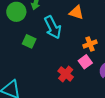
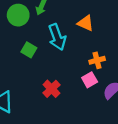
red cross: (66, 74) -> (52, 89), moved

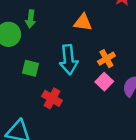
cyan arrow: (57, 37) -> (69, 60), moved, turned 30
red cross: (52, 89) -> (52, 98), moved

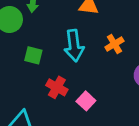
pink square: (104, 82) -> (86, 101), moved

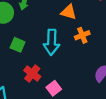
orange cross: (114, 44) -> (82, 35), moved

